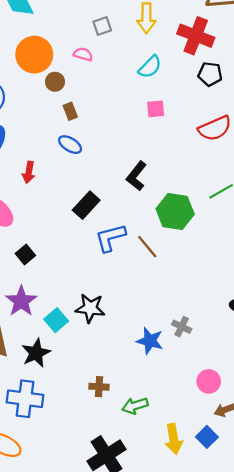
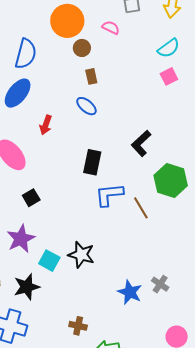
pink square: (156, 109) -> (169, 76), moved, turned -30
black rectangle: (86, 205) -> (92, 162), turned -40
cyan square: (56, 320) -> (49, 261), turned -30

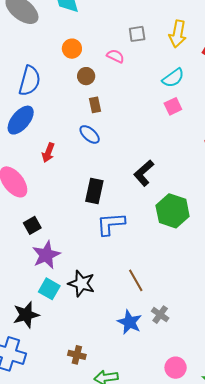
orange circle: (67, 21) -> (72, 49), size x0.6
brown line: (141, 208) -> (136, 280), moved
purple star: (21, 239) -> (46, 255), moved

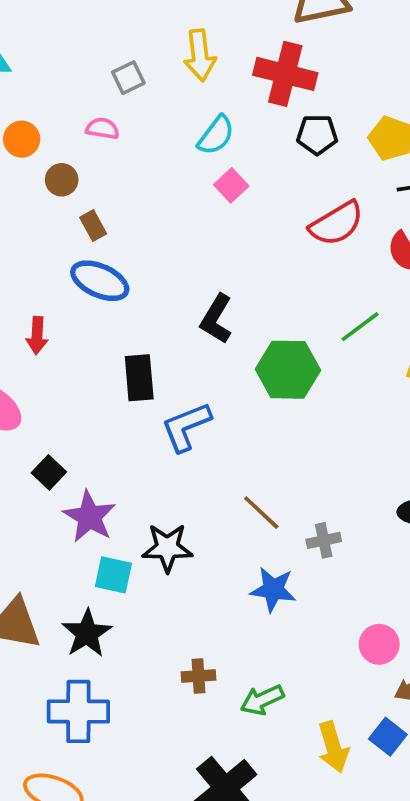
blue ellipse: (90, 134) -> (100, 281), size x1.4
gray cross: (160, 315) -> (324, 540), moved, turned -30

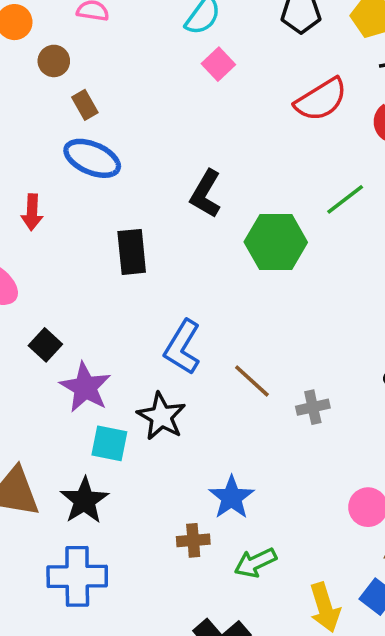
blue L-shape: (186, 427) -> (182, 347), moved, turned -36
black star: (167, 548) -> (161, 416), turned 30
blue star: (273, 589) -> (232, 497), moved, turned 30

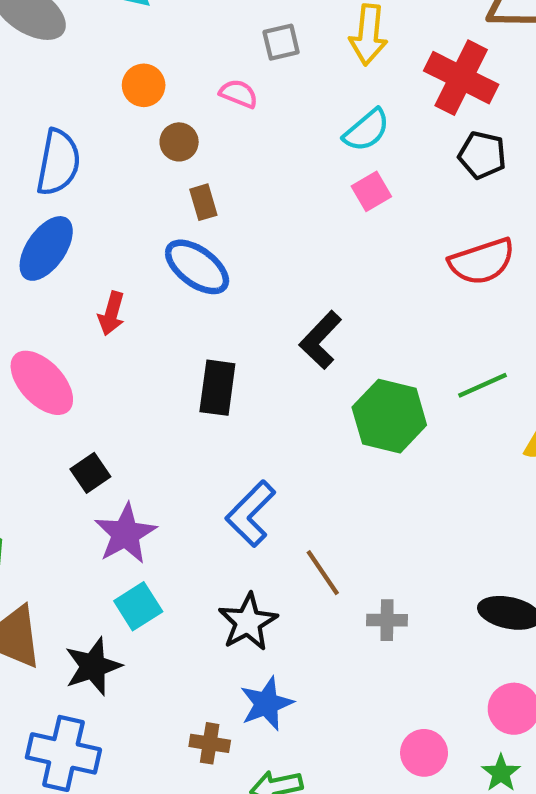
black star: (161, 416) -> (248, 622), moved
cyan square: (109, 443) -> (138, 606), turned 33

